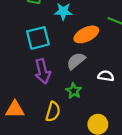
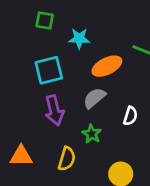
white semicircle: (106, 76) -> (130, 116), turned 98

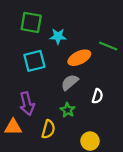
green square: (45, 21) -> (31, 22), size x1.5
purple arrow: (54, 110) -> (27, 104), moved

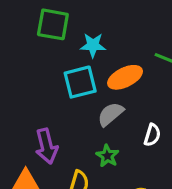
cyan square: (34, 61) -> (80, 82), moved

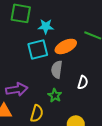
gray semicircle: (111, 114) -> (57, 69), turned -42
purple arrow: (46, 146) -> (17, 89), turned -85

